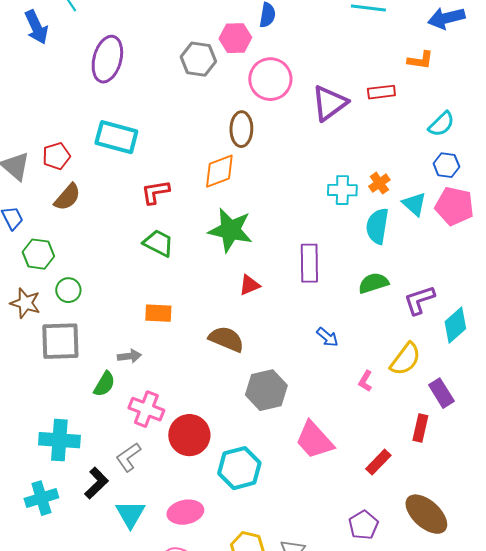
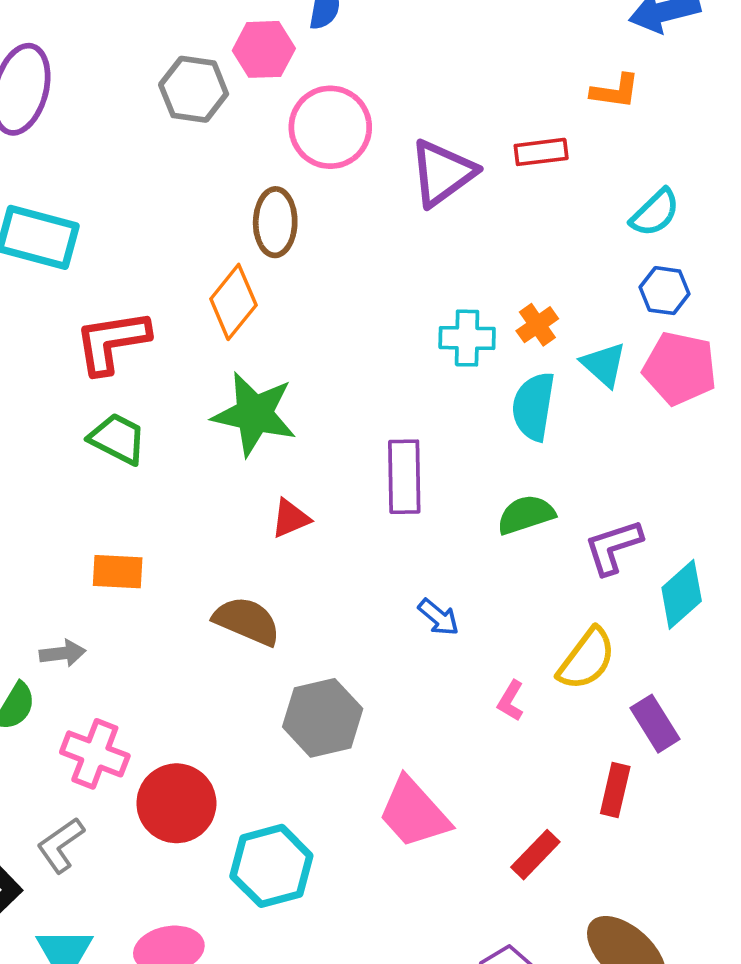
orange diamond: (219, 171) -> (233, 302), turned -30
red L-shape: (155, 192) -> (112, 342), size x1.4

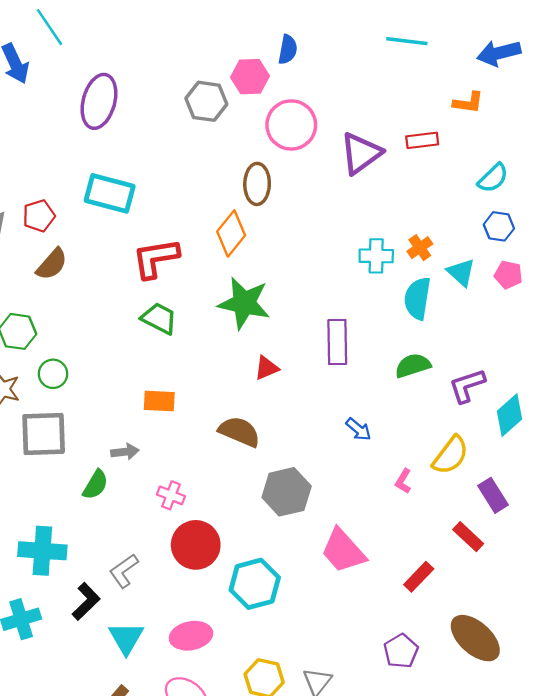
pink pentagon: (680, 368) -> (508, 275), size x0.6
pink cross: (95, 754) -> (171, 495), moved, size x0.7
red rectangle: (615, 790) -> (468, 537), turned -60

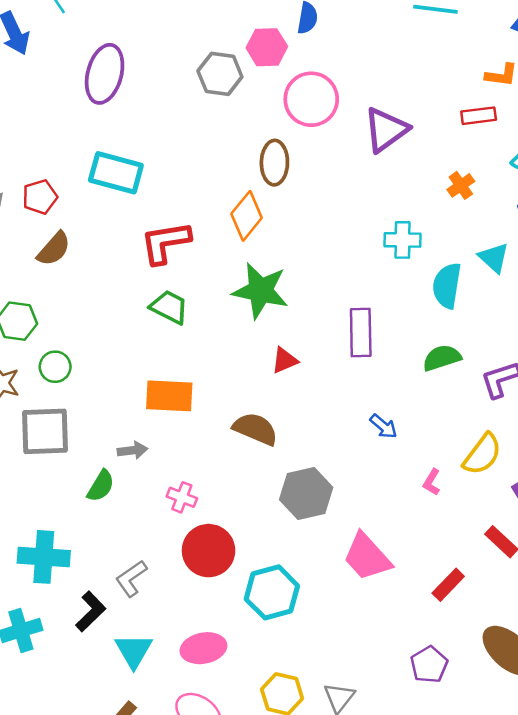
red rectangle: (422, 140) -> (479, 116), moved
orange cross: (420, 248) -> (461, 185), moved
orange rectangle: (159, 401) -> (169, 396), size x1.4

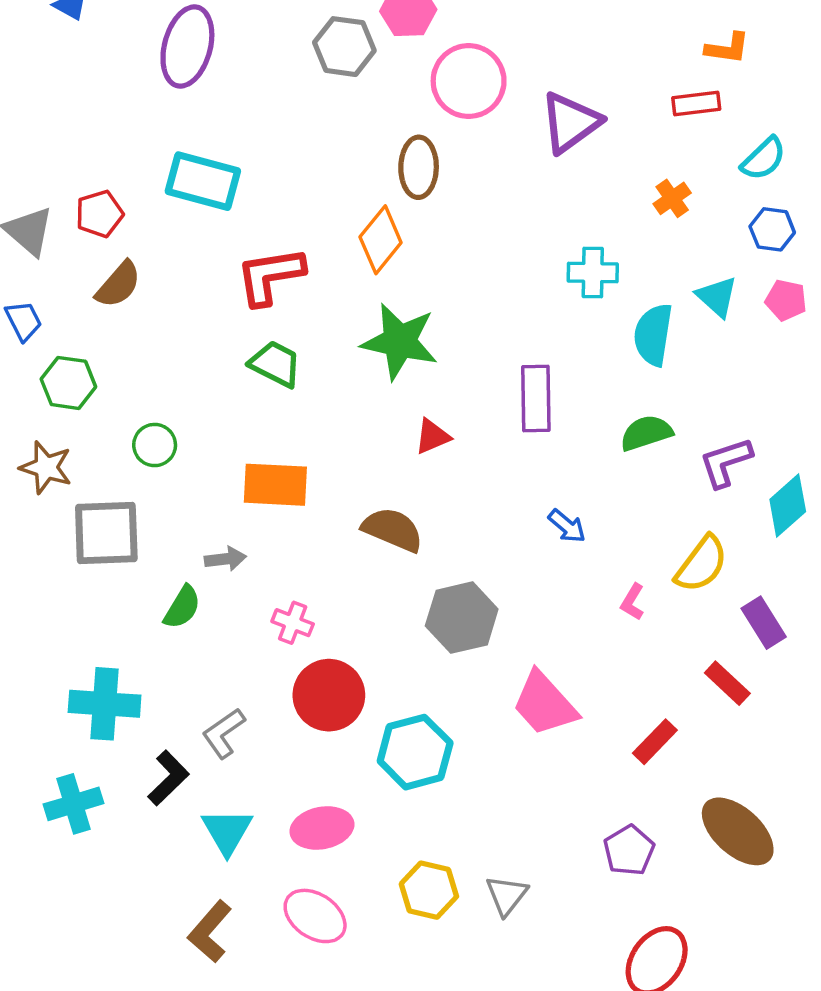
green circle: (55, 367) -> (155, 445), moved

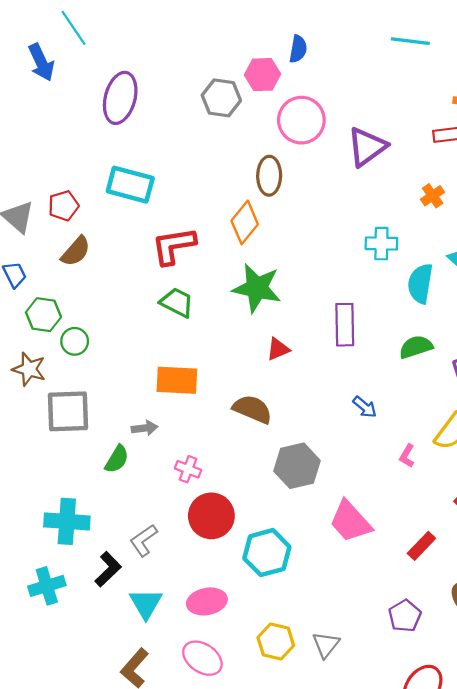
green circle: (155, 445) -> (75, 341), moved

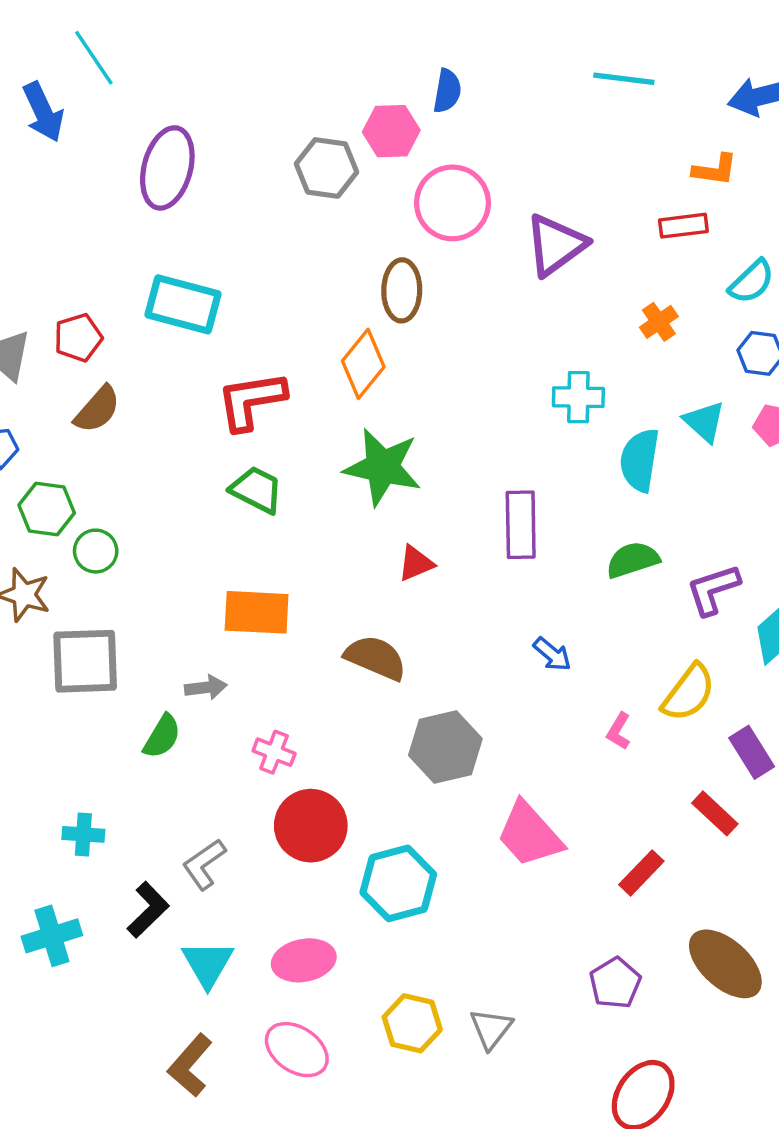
cyan cross: (67, 521) -> (83, 834), size x0.6

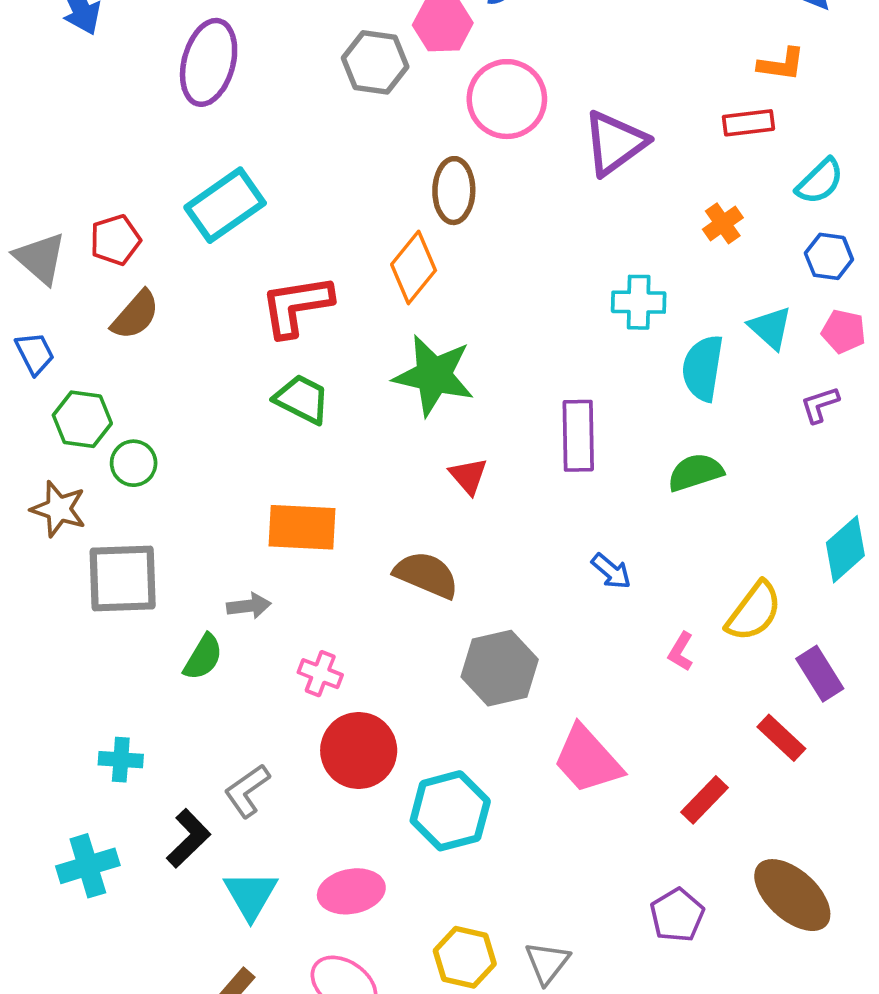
cyan rectangle: (183, 304) -> (225, 205), turned -50
red triangle: (416, 563) -> (468, 476), turned -48
purple L-shape: (713, 590) -> (820, 405), moved, size x0.7

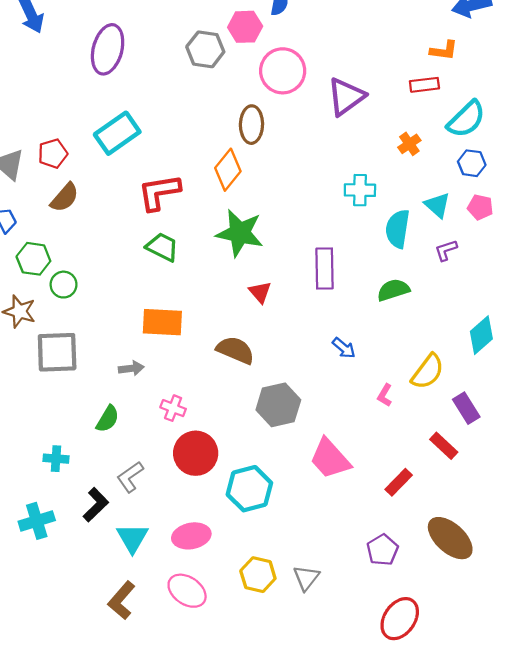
cyan semicircle: (820, 181) -> (466, 119), size x1.4
purple L-shape: (820, 405) -> (446, 250), moved
green semicircle: (203, 657) -> (108, 419), moved

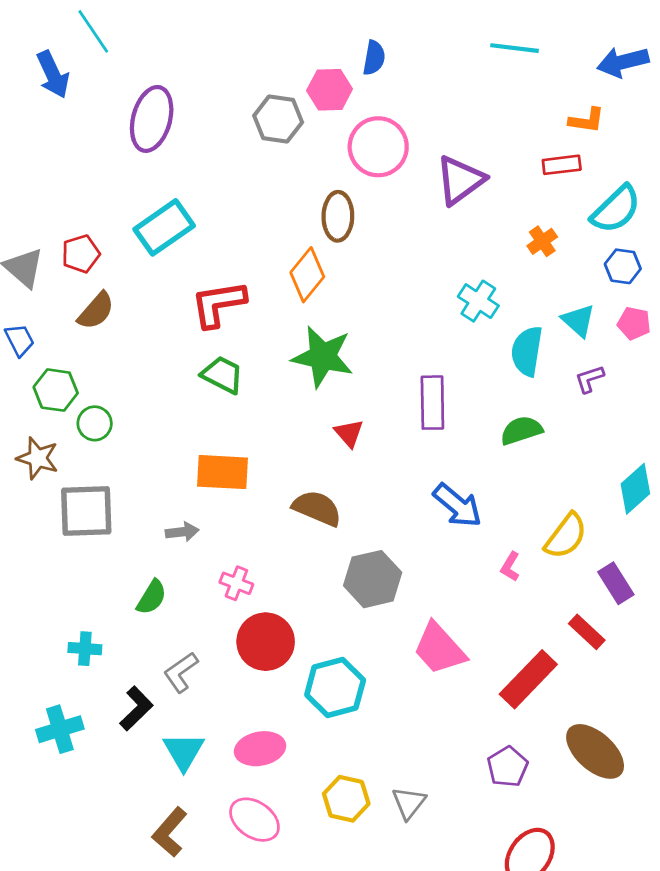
cyan cross: (360, 190) -> (478, 301), turned 32
blue arrow: (344, 348) -> (457, 505), size x1.6
red rectangle: (399, 482) -> (528, 679), size x1.6

